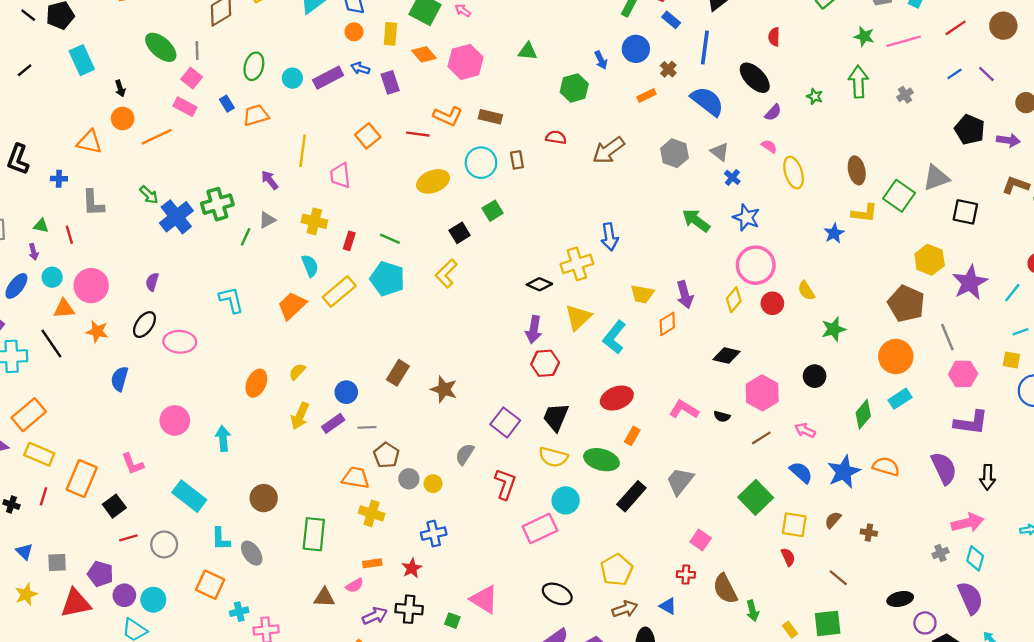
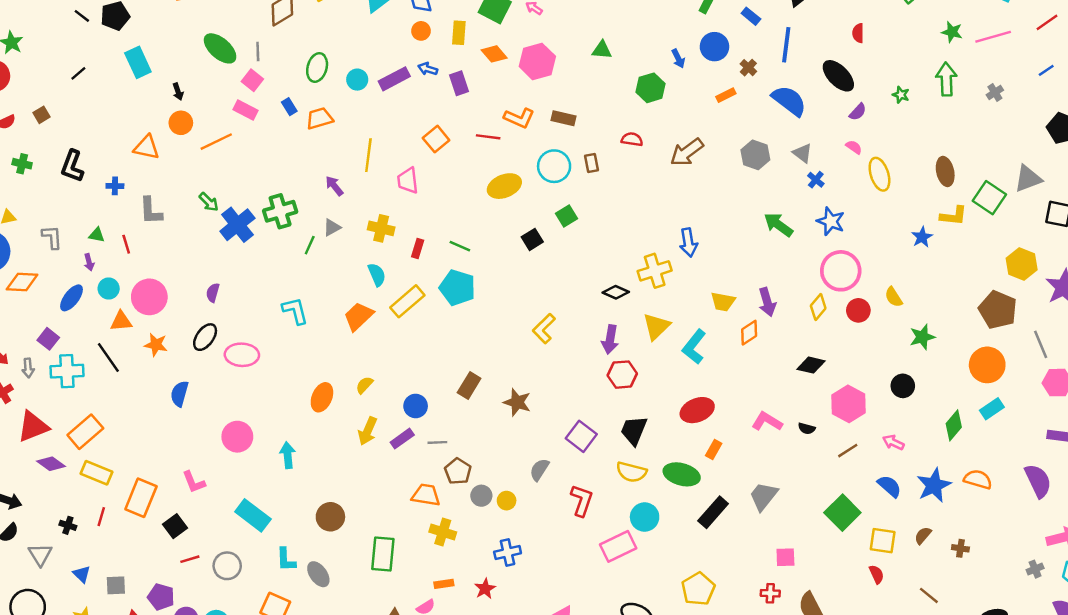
yellow L-shape: (446, 274) -> (544, 329), moved
pink square: (701, 540) -> (785, 557), turned -36

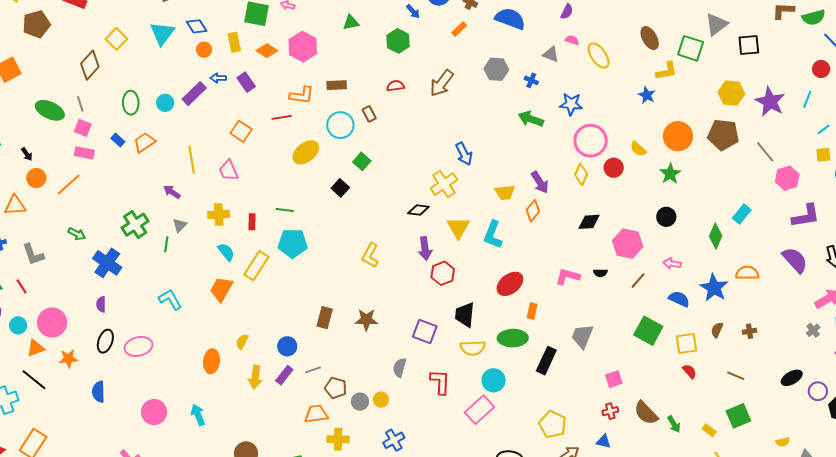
gray triangle: (802, 153) -> (551, 54), moved
blue cross: (816, 180) -> (531, 80), moved
blue cross: (237, 225) -> (107, 263), moved
orange circle: (987, 365) -> (678, 136), moved

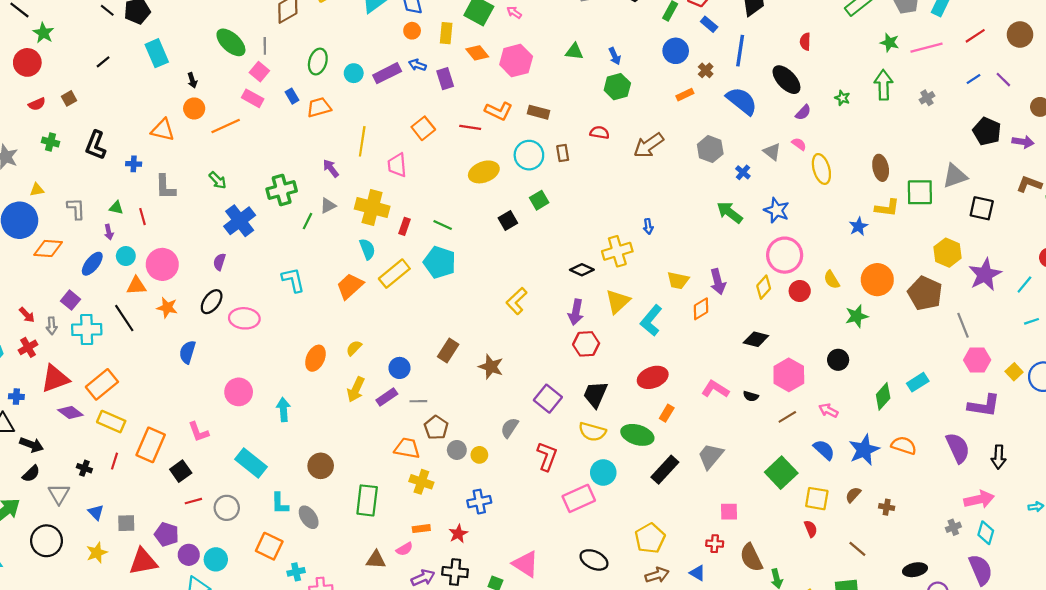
blue arrow: (413, 11) -> (615, 56), moved
green square: (691, 48) -> (920, 192), turned -36
blue arrow: (464, 154) -> (648, 226), size x0.6
yellow square: (823, 155) -> (1014, 372), moved, turned 35
yellow cross: (219, 215) -> (372, 208), size x1.4

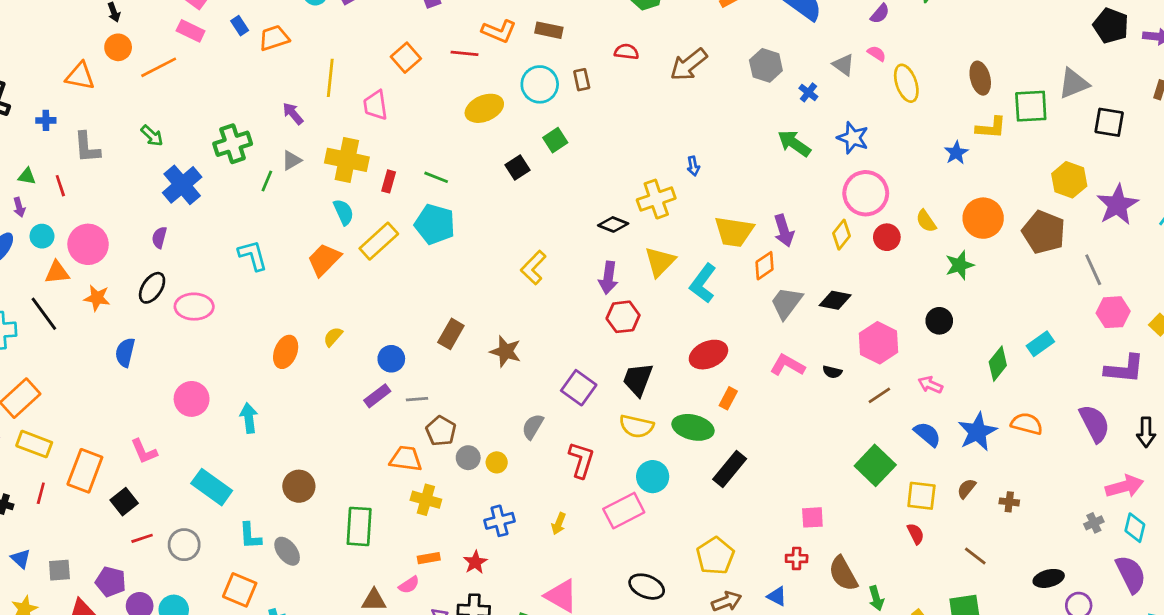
yellow trapezoid: (678, 280) -> (734, 232), size x1.4
yellow arrow: (356, 389) -> (559, 524), moved, size x0.7
gray trapezoid: (711, 456) -> (786, 303), moved

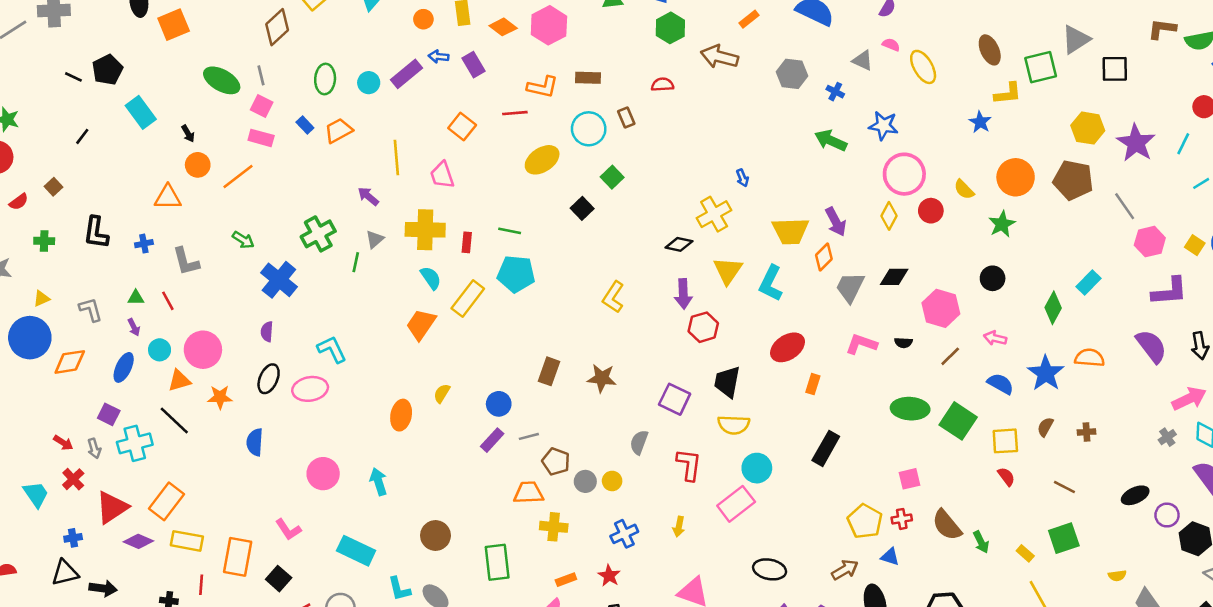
brown arrow: (689, 65) -> (719, 57), moved, turned 63
cyan L-shape: (253, 255) -> (332, 349), moved
green ellipse: (693, 427) -> (910, 409), moved
yellow pentagon: (715, 556) -> (865, 521), moved

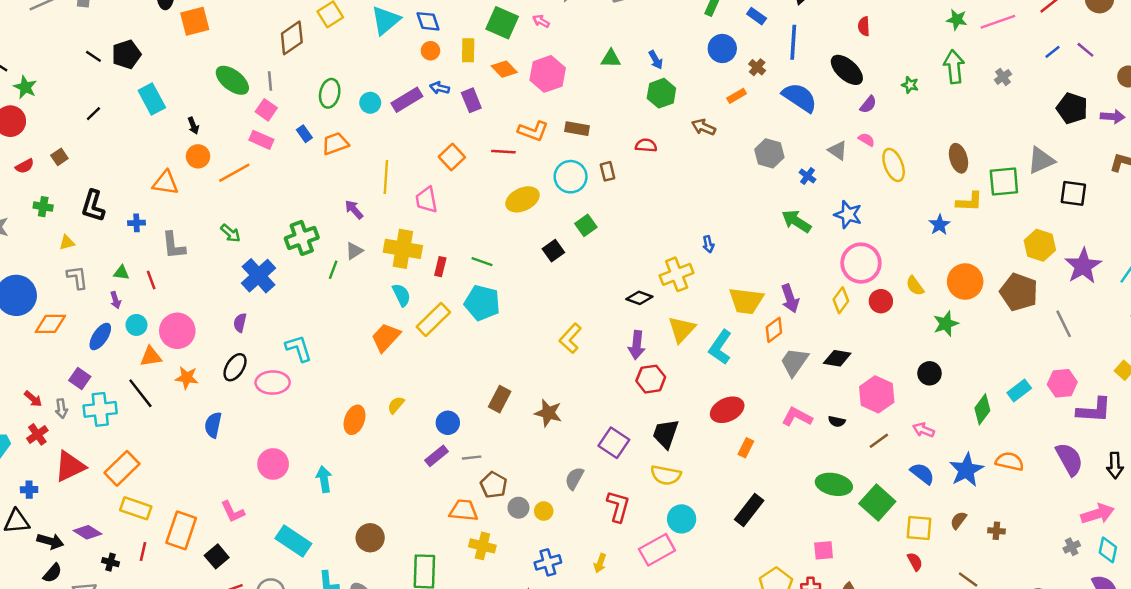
brown arrow: (719, 57) -> (704, 127), size x0.7
pink hexagon: (1150, 242) -> (1062, 383), moved
yellow triangle: (41, 299) -> (67, 243), moved
purple diamond: (138, 541) -> (87, 532), moved

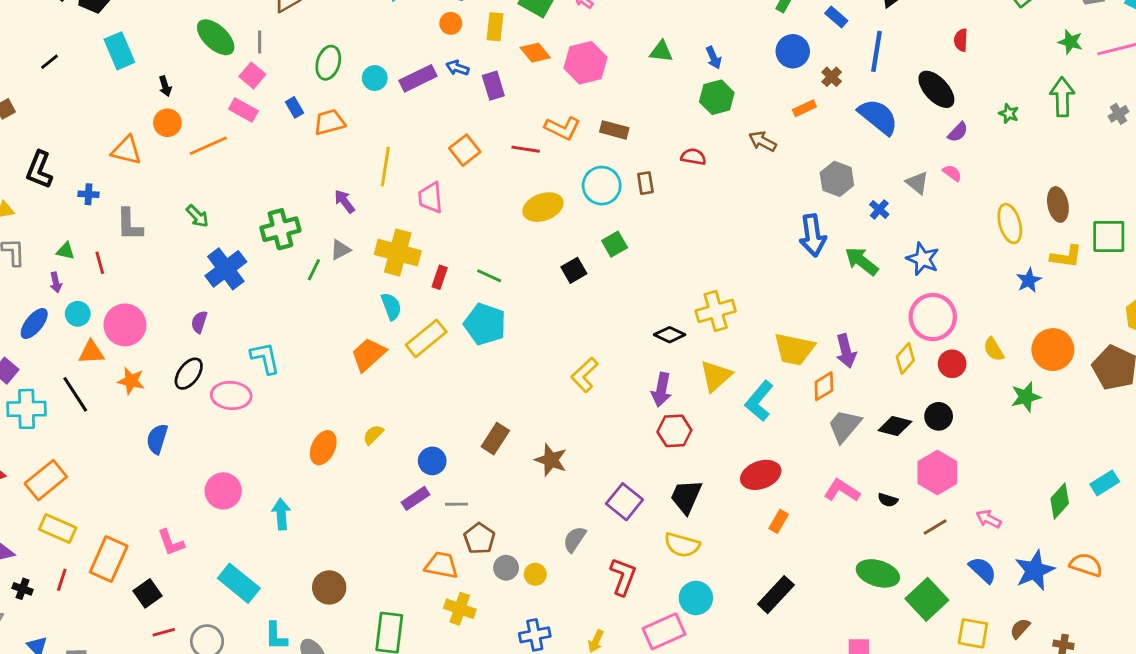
yellow ellipse: (894, 165) -> (1010, 224), moved
blue arrow: (708, 244) -> (813, 235), moved, size x2.0
black circle: (930, 373) -> (939, 416), moved

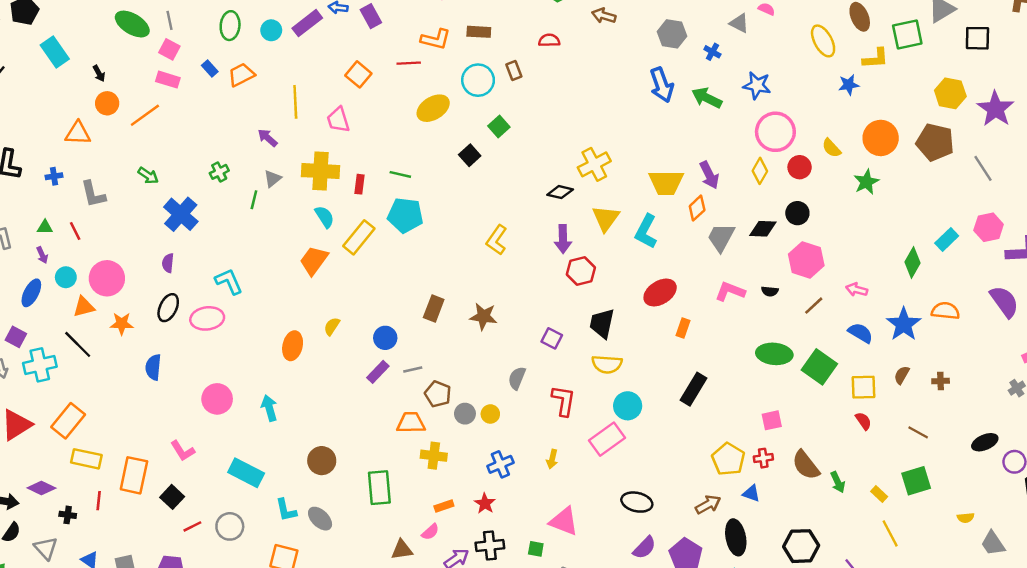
green cross: (280, 229) -> (219, 172), size x0.6
blue star: (1029, 280) -> (849, 85), turned 30
purple square: (625, 502) -> (552, 338), size x0.7

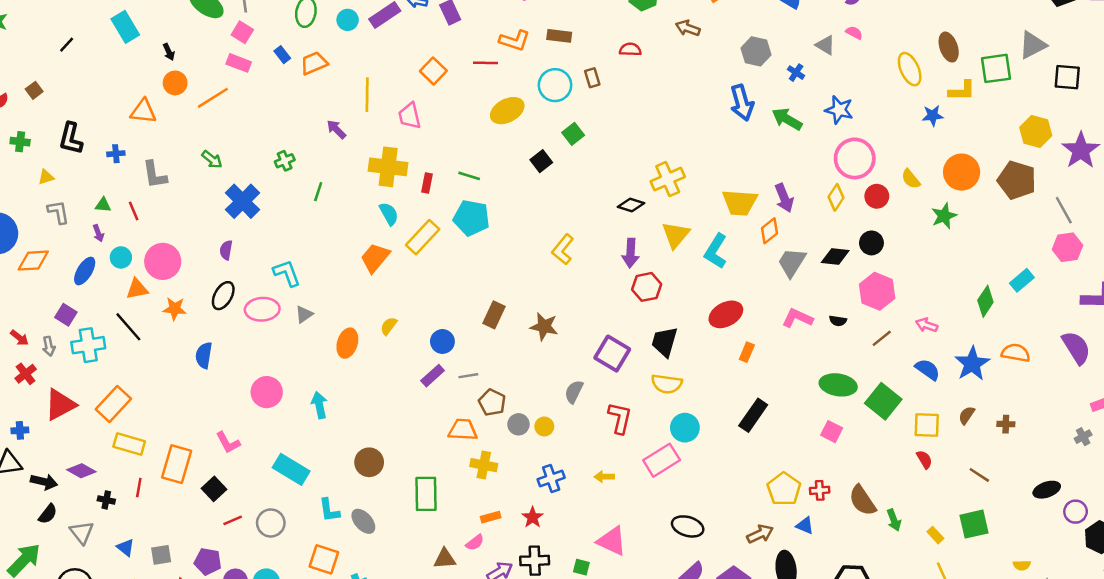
gray triangle: (273, 179) -> (304, 314), moved
pink hexagon: (989, 227) -> (1067, 247), moved
purple square: (552, 338) -> (612, 354), size x1.6
pink square: (772, 420) -> (832, 432), moved, turned 35
yellow arrow: (552, 459) -> (604, 477), turned 72

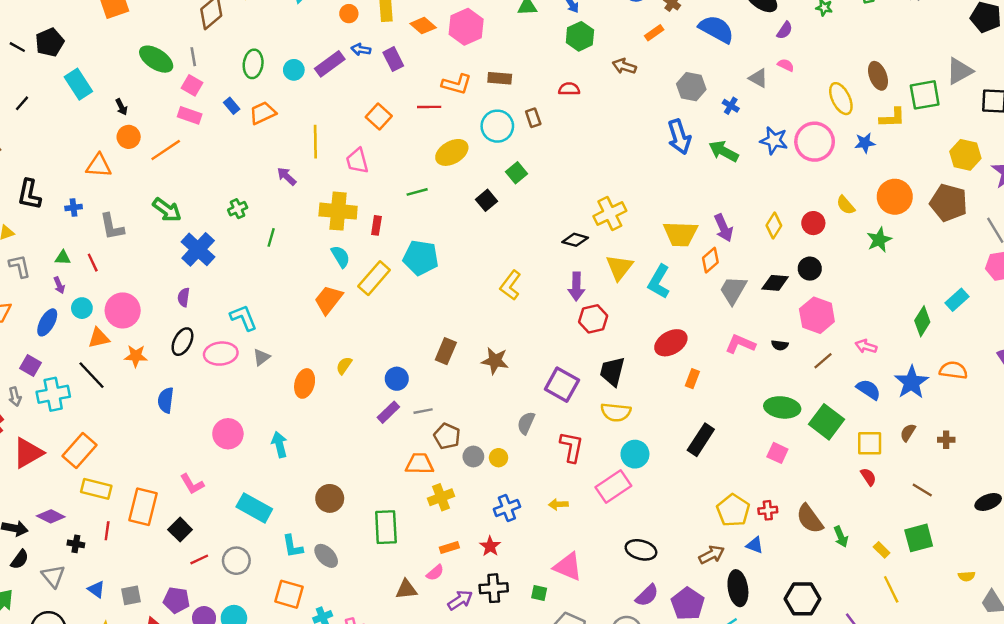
pink circle: (855, 158) -> (815, 142), moved
green arrow: (212, 159) -> (167, 210), size x1.4
green line: (469, 176) -> (417, 192), moved, turned -30
yellow cross: (484, 465) -> (441, 497), turned -30

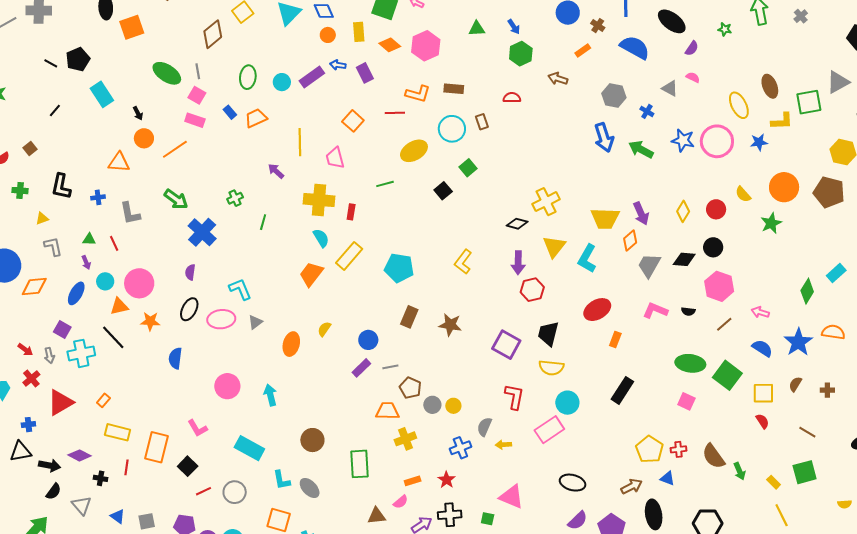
cyan pentagon: (421, 258) -> (399, 268), moved
gray semicircle: (526, 423) -> (484, 427), moved
orange rectangle: (80, 451) -> (103, 400), size x0.5

